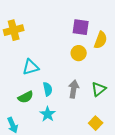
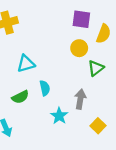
gray arrow: (74, 89) -> (80, 99), moved
green triangle: (99, 89) -> (96, 68), moved
cyan star: (48, 114) -> (59, 116), moved

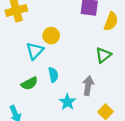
yellow circle: (79, 48) -> (51, 36), moved
cyan triangle: (26, 64) -> (35, 51), turned -30

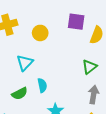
yellow circle: (51, 36) -> (40, 33), moved
gray arrow: (88, 86) -> (94, 95), moved

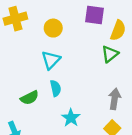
cyan triangle: (25, 63) -> (51, 60), moved
green triangle: (89, 67) -> (110, 54), moved

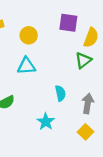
cyan triangle: (51, 60) -> (26, 66), turned 42
cyan semicircle: (56, 88) -> (60, 93), moved

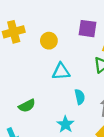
cyan triangle: (26, 66) -> (61, 72), moved

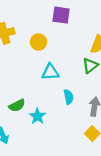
purple square: (87, 29) -> (61, 15), moved
cyan star: (65, 124) -> (37, 116), moved

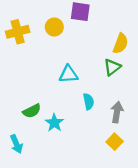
yellow circle: (38, 42) -> (54, 27), moved

